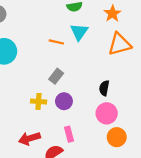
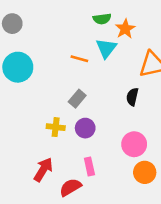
orange star: (112, 14) -> (125, 29), moved
black semicircle: (104, 88) -> (132, 97), moved
red arrow: (29, 138) -> (43, 170), turned 135

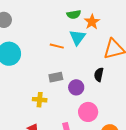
gray rectangle: (77, 99) -> (56, 77), turned 40
purple circle: (85, 128) -> (76, 87), moved
pink circle: (134, 144) -> (88, 112), moved

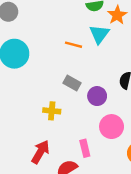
gray rectangle: (56, 77) -> (72, 83), turned 40

